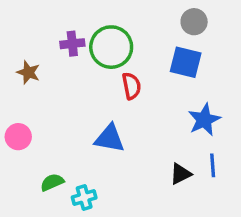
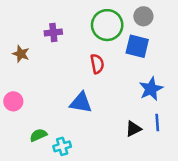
green circle: (111, 47) -> (107, 25), moved

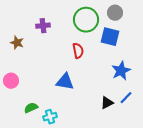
blue line: (157, 123) -> (126, 98), turned 48

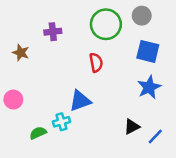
blue square: (110, 37) -> (148, 51), moved
blue triangle: (65, 82) -> (80, 101), turned -30
blue line: (126, 98) -> (155, 137), moved
cyan cross: (50, 117) -> (61, 122), moved

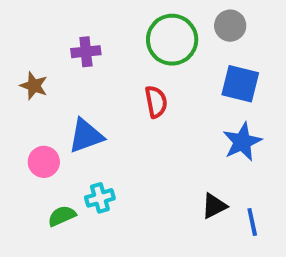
pink circle: (13, 100) -> (44, 162), moved
blue triangle: (80, 101) -> (86, 136), moved
blue line: (155, 137) -> (252, 222), turned -56

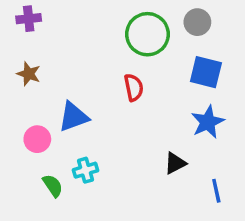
purple cross: (86, 52) -> (29, 19), moved
black triangle: (214, 206) -> (175, 163), moved
green semicircle: (62, 216) -> (53, 186), turned 80

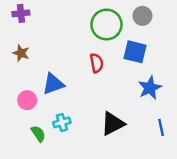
blue square: (206, 72) -> (135, 52), moved
black triangle: (175, 163) -> (113, 124), moved, size x1.5
blue line: (216, 191) -> (161, 127), moved

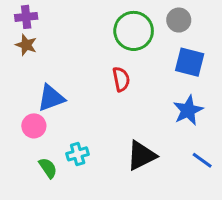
blue square: (135, 52) -> (190, 62), moved
brown star: (21, 53) -> (26, 45), moved
blue triangle: (53, 84) -> (51, 98), moved
blue line: (161, 127) -> (202, 160), turned -42

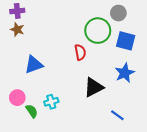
green circle: (134, 31) -> (98, 31), moved
pink circle: (34, 126) -> (17, 98), moved
black triangle: (141, 156) -> (94, 87), moved
blue line: (202, 160) -> (117, 115), moved

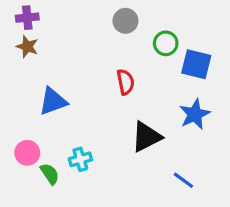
gray circle: (118, 13) -> (125, 21), moved
green circle: (98, 31) -> (166, 43), moved, size x0.6

